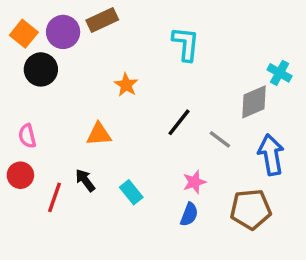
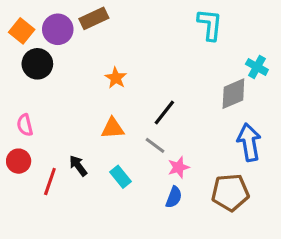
cyan L-shape: (186, 44) -> (210, 25), moved
orange triangle: (99, 134) -> (113, 128), moved
gray line: (220, 139) -> (155, 145), moved

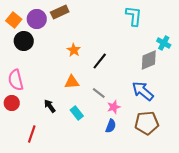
black line: (164, 112) -> (100, 61), moved
pink semicircle: (25, 125) -> (16, 80), size x1.5
blue arrow: (249, 142) -> (143, 91), moved, turned -40
red line: (50, 181) -> (32, 134), moved

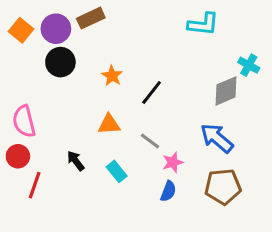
cyan L-shape: (134, 16) -> (203, 24), turned 90
black circle: (24, 41) -> (60, 62), moved
red line: (32, 134) -> (35, 185), moved

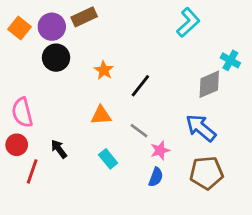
cyan L-shape: (203, 24) -> (188, 22), turned -48
black arrow: (76, 161) -> (59, 149), moved

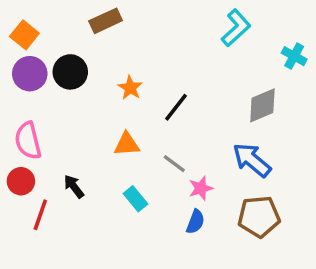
purple circle: (52, 27) -> (30, 74), moved
cyan cross: (230, 60) -> (294, 56), moved

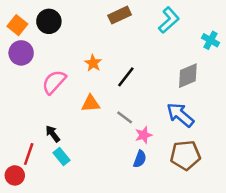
brown rectangle: (106, 21) -> (120, 15), moved
black circle: (70, 72) -> (49, 21), moved
pink semicircle: (28, 141) -> (54, 82), moved, turned 56
red circle: (21, 181) -> (15, 175), moved
cyan rectangle: (136, 199) -> (62, 156), moved

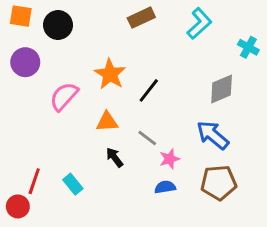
orange square: (17, 25) -> (21, 16), moved, turned -30
orange star: (93, 63) -> (110, 74), size x1.5
black arrow: (53, 134) -> (115, 157), moved
blue semicircle: (140, 159) -> (165, 187), turned -120

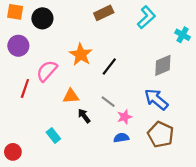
orange triangle: (107, 122) -> (71, 96), moved
red line: (34, 181) -> (25, 88), moved
brown pentagon: (219, 183) -> (161, 134), turned 30

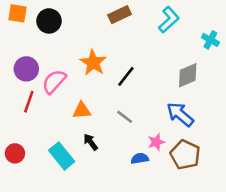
purple circle: (18, 46) -> (26, 69), moved
black arrow: (84, 116) -> (91, 142), moved
pink star: (125, 117) -> (156, 142), moved
cyan rectangle: (53, 135) -> (62, 156), size x1.5
red circle: (13, 152) -> (15, 153), moved

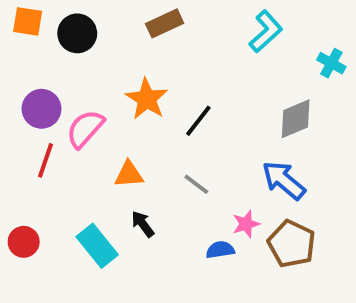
brown rectangle: (120, 15) -> (165, 23), moved

